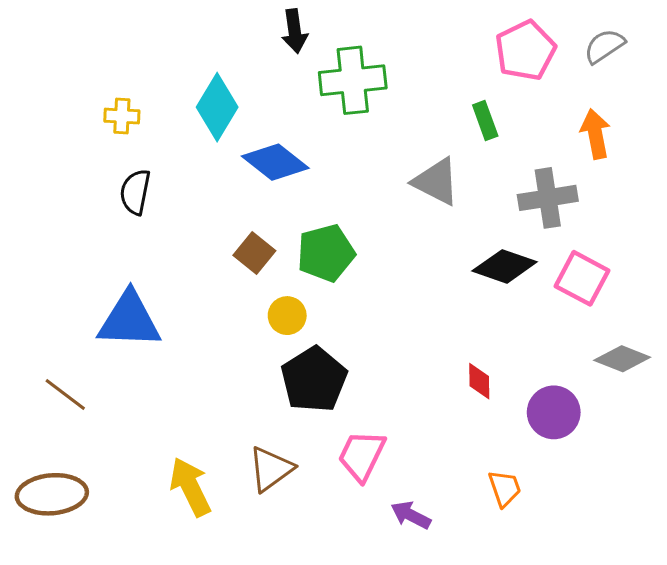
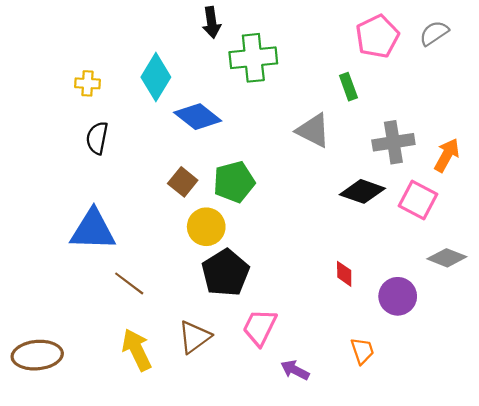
orange arrow: (595, 134) -> (447, 155), moved, turned 40
yellow circle: (287, 316) -> (206, 227), size x1.4
brown line: (65, 395) -> (129, 283), moved

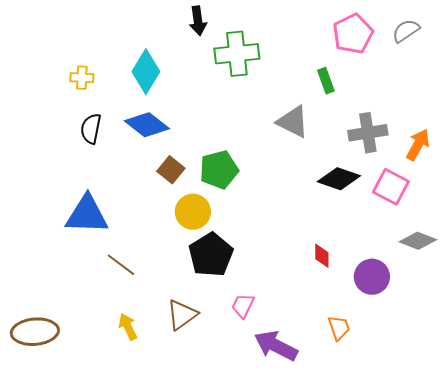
blue diamond: (198, 117) -> (147, 125), moved
pink trapezoid: (260, 327) -> (243, 306), size x0.7
yellow arrow: (137, 350) -> (128, 327), size x0.7
purple arrow: (295, 370) -> (276, 346), size x1.6

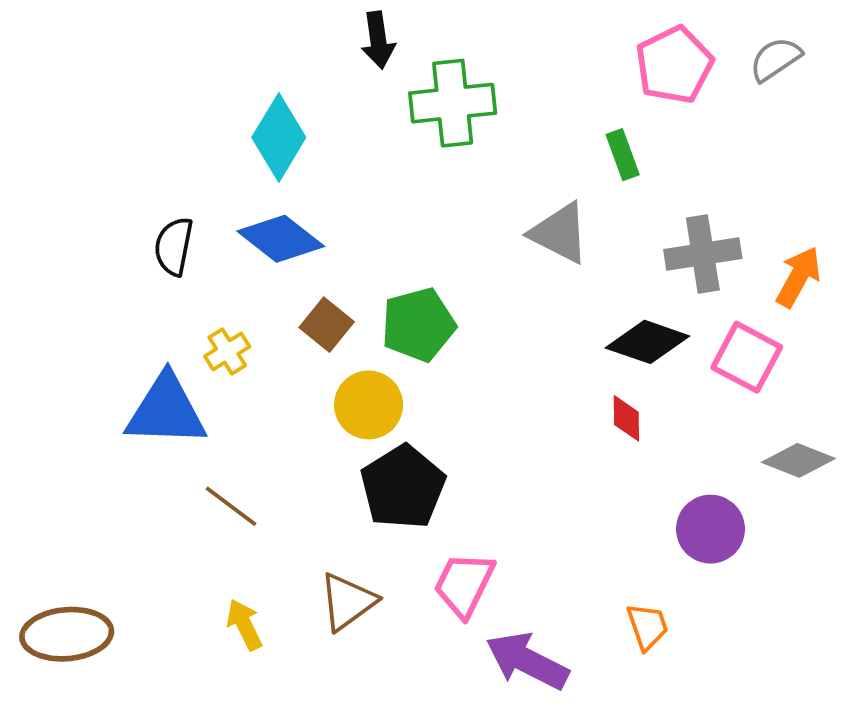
yellow cross: (82, 78) -> (227, 351), moved, turned -35
red diamond: (322, 256) -> (626, 418), moved
pink trapezoid: (243, 306) -> (464, 584), size x1.4

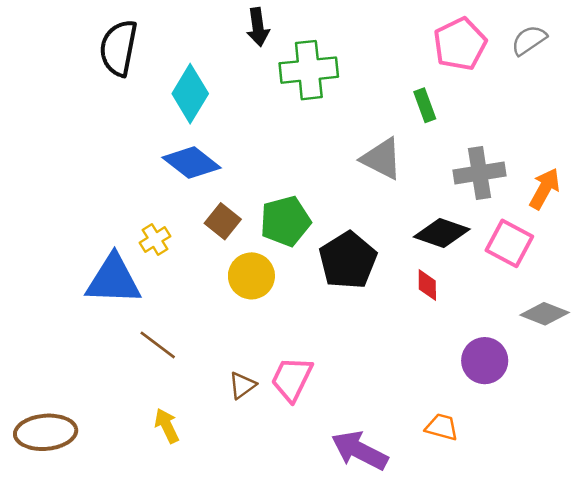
black semicircle: (174, 246) -> (119, 48), moved, size x1.4
black pentagon: (403, 487) -> (348, 260), moved
pink trapezoid: (464, 584) -> (292, 379), moved
brown triangle: (348, 602) -> (242, 385), moved, size x0.7
orange trapezoid: (647, 627) -> (442, 427), turned -56

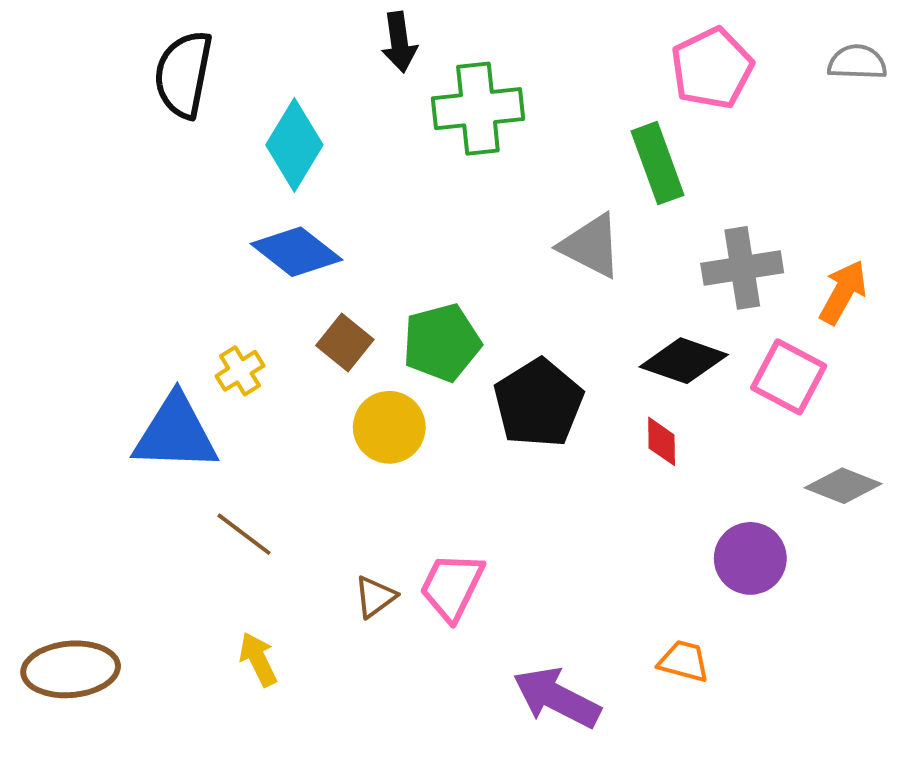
gray semicircle: (529, 40) -> (857, 62), moved, turned 36
green rectangle: (425, 105) -> (657, 163), size x1.5

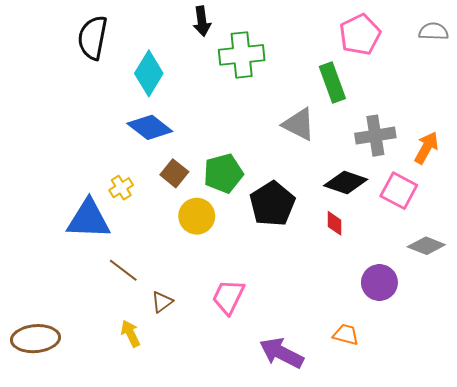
brown triangle: (375, 597) -> (162, 302), moved

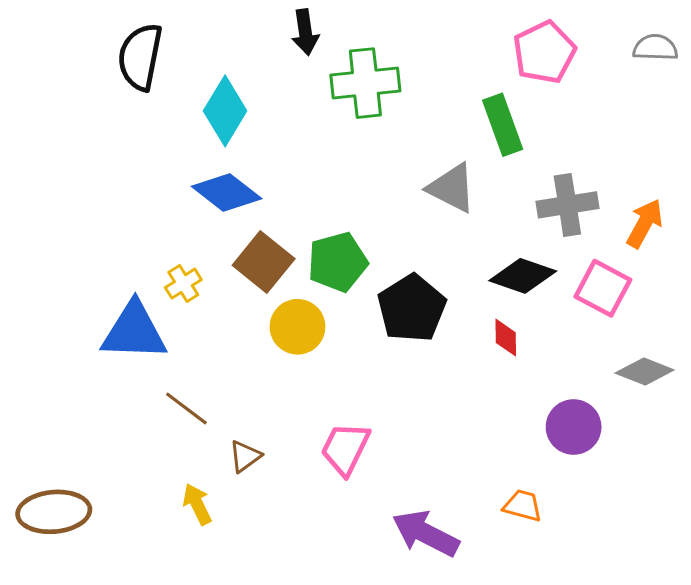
brown square: (174, 173) -> (264, 262), size x1.4

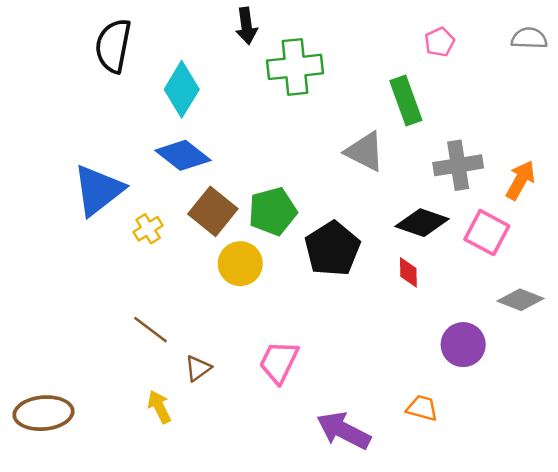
pink pentagon: (544, 52) -> (439, 42), size x0.6
blue triangle: (134, 331) -> (98, 190), moved, turned -40

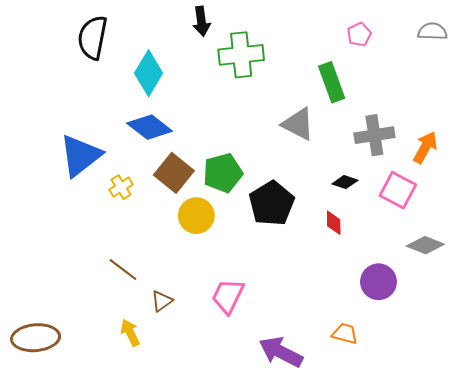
black diamond: (422, 223) -> (345, 182), size x0.6

